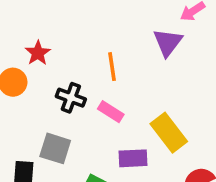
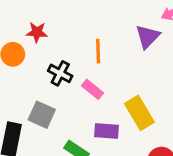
red star: (38, 53) -> (37, 32), turned 30

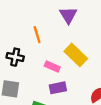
pink rectangle: (92, 89) -> (52, 67), moved
yellow rectangle: (139, 113) -> (76, 55), moved

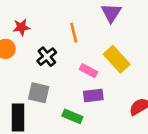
black cross: (15, 57) -> (47, 57), turned 35

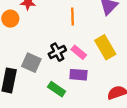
black cross: (47, 57) -> (57, 52), moved

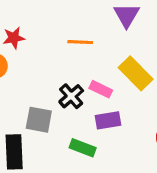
orange line: (73, 17) -> (80, 42), turned -72

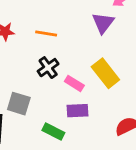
orange line: (80, 42) -> (46, 34), moved
black cross: (71, 96) -> (48, 68), moved

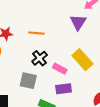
gray square: (19, 104) -> (28, 81), moved

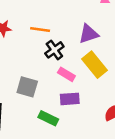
purple triangle: (78, 22) -> (89, 34), moved, turned 36
black cross: (40, 58) -> (54, 50), moved

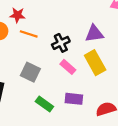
orange line: (40, 29) -> (29, 34), moved
purple rectangle: (70, 99) -> (74, 99), moved

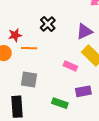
black cross: (61, 43) -> (48, 24), moved
gray square: (30, 72) -> (29, 80), moved

